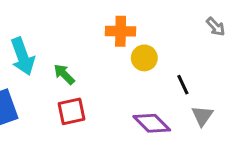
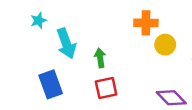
green arrow: (64, 74) -> (100, 58), turned 36

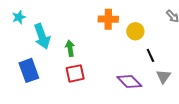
yellow circle: (165, 45) -> (135, 31), moved

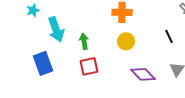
yellow circle: (135, 31) -> (126, 41), moved
black line: (150, 55) -> (169, 36), moved

